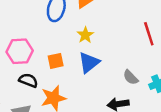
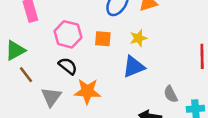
orange square: (56, 61) -> (103, 39), moved

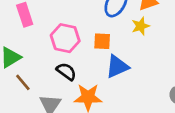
yellow star: (138, 38) -> (141, 26), moved
blue triangle: (134, 67) -> (117, 67), moved

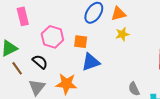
yellow star: (141, 26) -> (122, 34), moved
black semicircle: (66, 71) -> (40, 62), moved

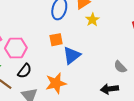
pink hexagon: (52, 37) -> (16, 48), moved
black semicircle: (40, 62) -> (25, 71), turned 105

